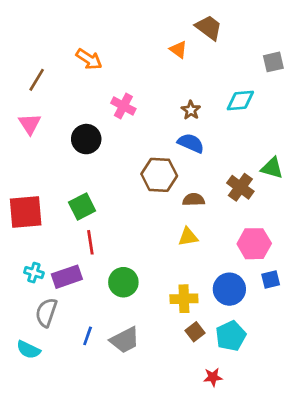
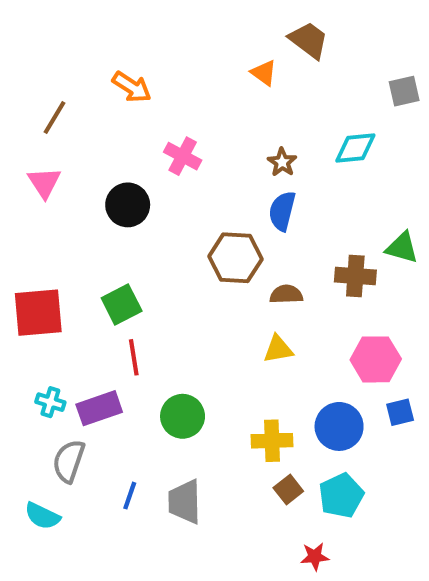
blue semicircle: (191, 143) -> (282, 211), turned -100
brown cross: (240, 187) -> (355, 276), turned -32
gray trapezoid: (125, 340) -> (185, 502), turned 116

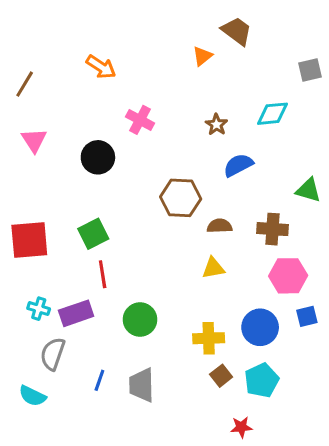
orange triangle: (264, 73) -> (202, 56), turned 45
brown line: (54, 117) -> (25, 84), moved
blue semicircle: (282, 211) -> (238, 165), moved, turned 48
brown cross: (355, 276) -> (273, 229), moved

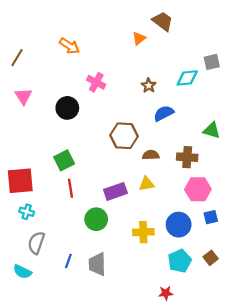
gray square: (310, 70) -> (212, 62), moved
red square: (29, 240) -> (20, 181), moved
purple rectangle: (76, 313) -> (115, 191), moved
brown square: (221, 376) -> (211, 258), moved

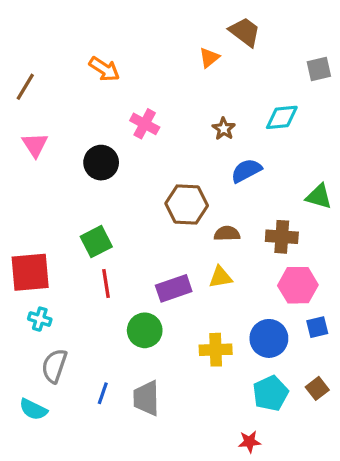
gray square: (212, 62) -> (319, 69), moved

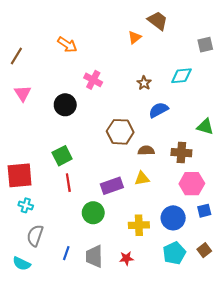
red star: (250, 442) -> (126, 258), moved

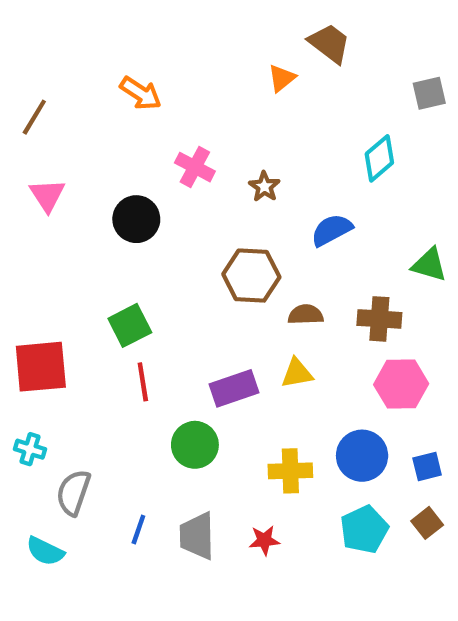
cyan diamond: (181, 76) -> (379, 158), turned -35
brown star: (144, 83) -> (264, 187), moved
cyan cross: (26, 205) -> (30, 449), moved
blue square: (204, 211) -> (427, 467), moved

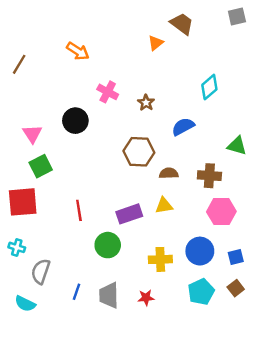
gray square: (429, 93) -> (237, 16), moved
pink triangle: (47, 195) -> (32, 134), moved
green square: (130, 325) -> (41, 166), moved

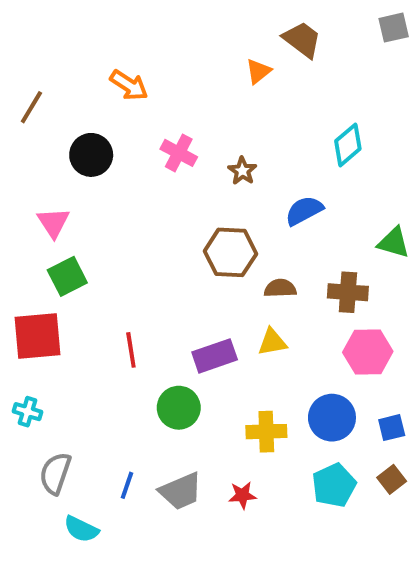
black circle: (75, 121) -> (91, 155), moved
gray semicircle: (41, 271) -> (55, 473), moved
gray trapezoid: (109, 295) -> (181, 491), turned -112
cyan semicircle: (25, 304) -> (81, 529), moved

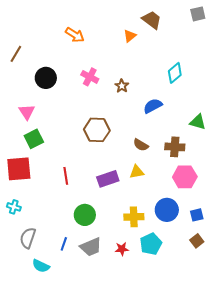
orange arrow: (129, 85) -> (75, 35), moved
brown hexagon: (230, 252) -> (97, 130), moved
brown semicircle: (280, 288) -> (141, 145), turned -147
green circle: (179, 408) -> (85, 215), moved
cyan pentagon: (334, 485) -> (151, 244), moved

